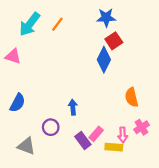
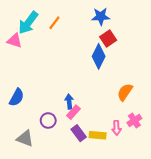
pink triangle: (13, 56) -> (15, 41), moved
orange semicircle: (132, 97) -> (125, 92), turned 48
pink rectangle: (96, 134) -> (73, 112), moved
yellow rectangle: (114, 147) -> (98, 135), moved

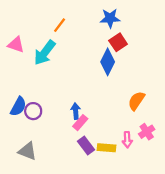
cyan arrow: (28, 23) -> (45, 53), moved
purple circle: (48, 120) -> (33, 111), moved

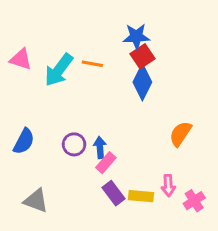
blue star: (110, 18) -> (136, 36), moved
orange line: (60, 25) -> (92, 64), moved, turned 63
red square: (118, 42) -> (142, 56), moved
purple circle: (33, 111) -> (74, 144), moved
pink cross: (147, 132) -> (194, 201), moved

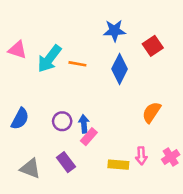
red square: (142, 56) -> (153, 46), moved
orange line: (92, 64) -> (77, 64), moved
purple rectangle: (114, 193) -> (66, 162), moved
pink cross: (194, 201) -> (171, 157), moved

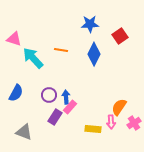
cyan arrow: (49, 59) -> (33, 58), moved, turned 100
orange semicircle: (152, 112) -> (119, 107), moved
purple rectangle: (66, 162) -> (55, 117), moved, turned 70

